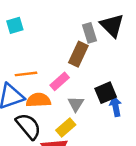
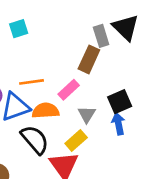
blue arrow: (116, 106) -> (118, 124), moved

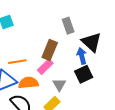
black triangle: (126, 27) -> (92, 42), moved
brown rectangle: (89, 59) -> (50, 50), moved
blue arrow: (118, 124) -> (82, 56), moved

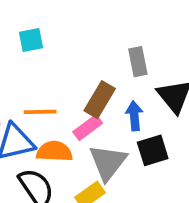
blue arrow: (82, 56) -> (134, 116), moved
gray triangle: (59, 85) -> (108, 162), size x1.6

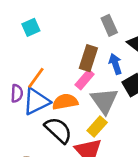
orange line: (40, 112) -> (36, 78), moved, turned -40

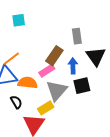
black semicircle: (58, 130) -> (16, 102), size x0.6

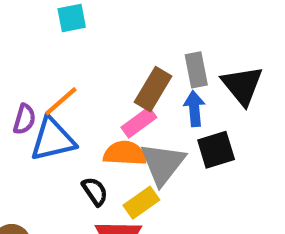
gray rectangle: (77, 36) -> (196, 70), moved
orange semicircle: (28, 83) -> (125, 153), moved
black semicircle: (16, 102) -> (95, 191), moved

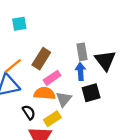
brown rectangle: (153, 89) -> (41, 59), moved
gray triangle: (163, 164) -> (64, 99), size x0.7

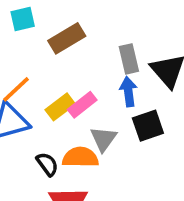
brown rectangle: (41, 59) -> (67, 38), moved, turned 30
orange semicircle: (45, 93) -> (80, 157), moved
yellow rectangle: (52, 119) -> (60, 107), moved

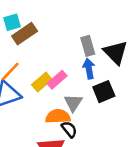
brown rectangle: (67, 38) -> (25, 34), moved
black semicircle: (47, 164) -> (69, 129), moved

